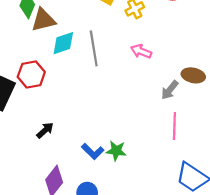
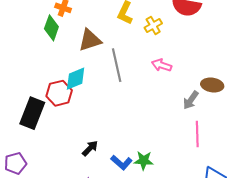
brown triangle: (43, 20) -> (90, 40), moved
cyan diamond: (63, 43) -> (76, 79), moved
black arrow: (45, 130) -> (90, 148), moved

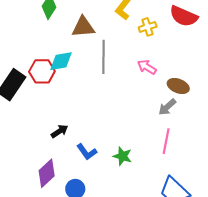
brown ellipse: (212, 85) -> (178, 86), moved
green star: (144, 161) -> (122, 156), moved

